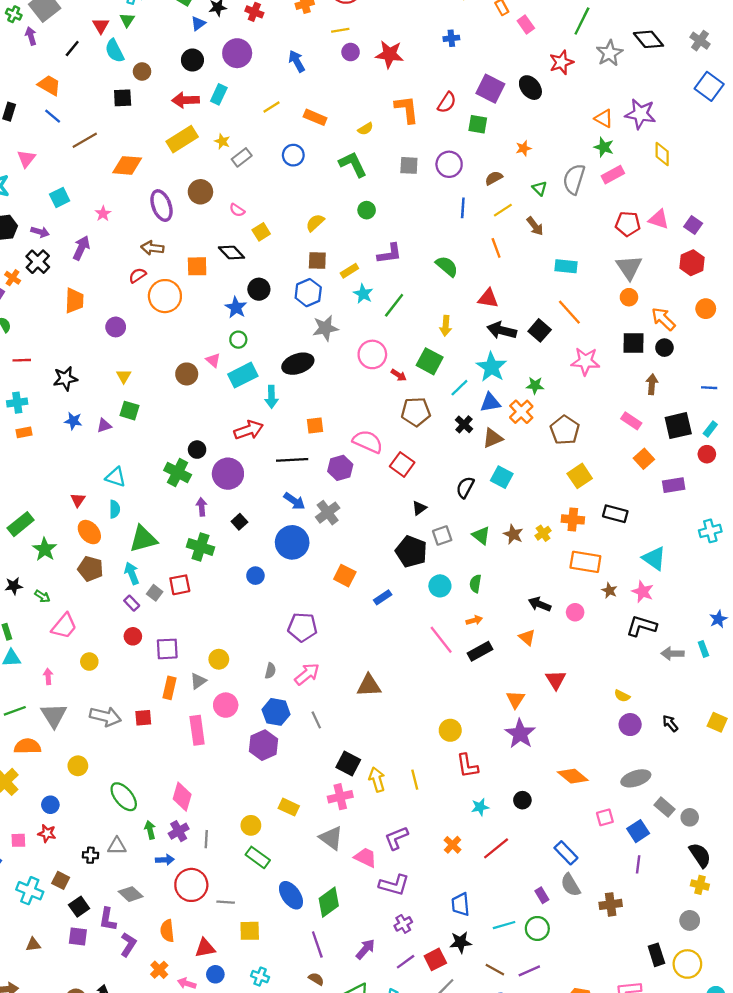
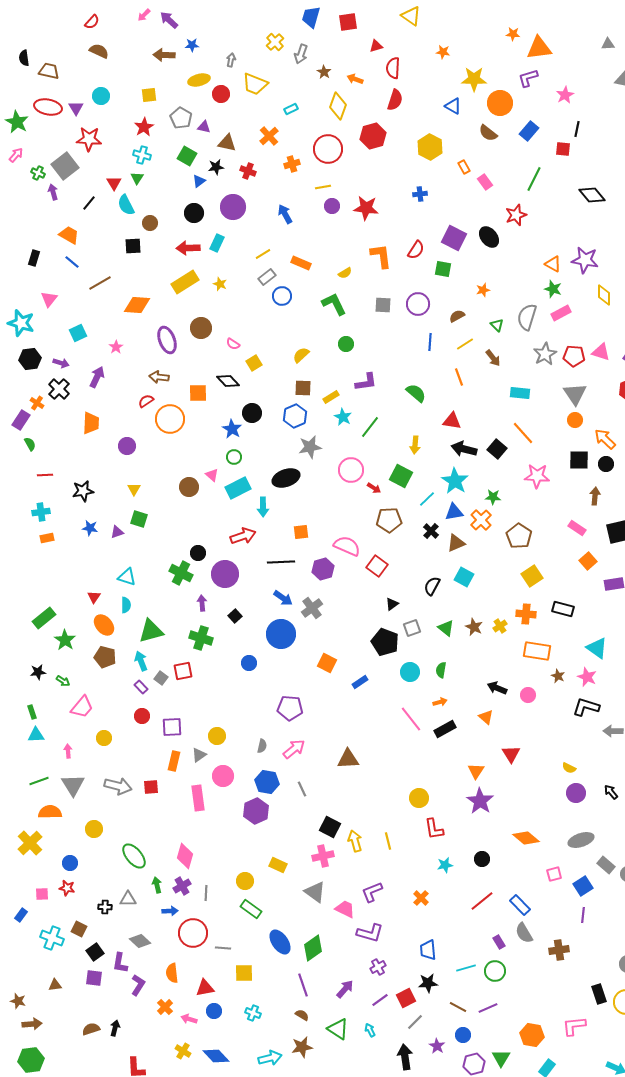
gray star: (609, 53) -> (545, 354), moved
gray rectangle: (242, 157) -> (267, 277), moved
red line: (496, 848) -> (482, 901), moved

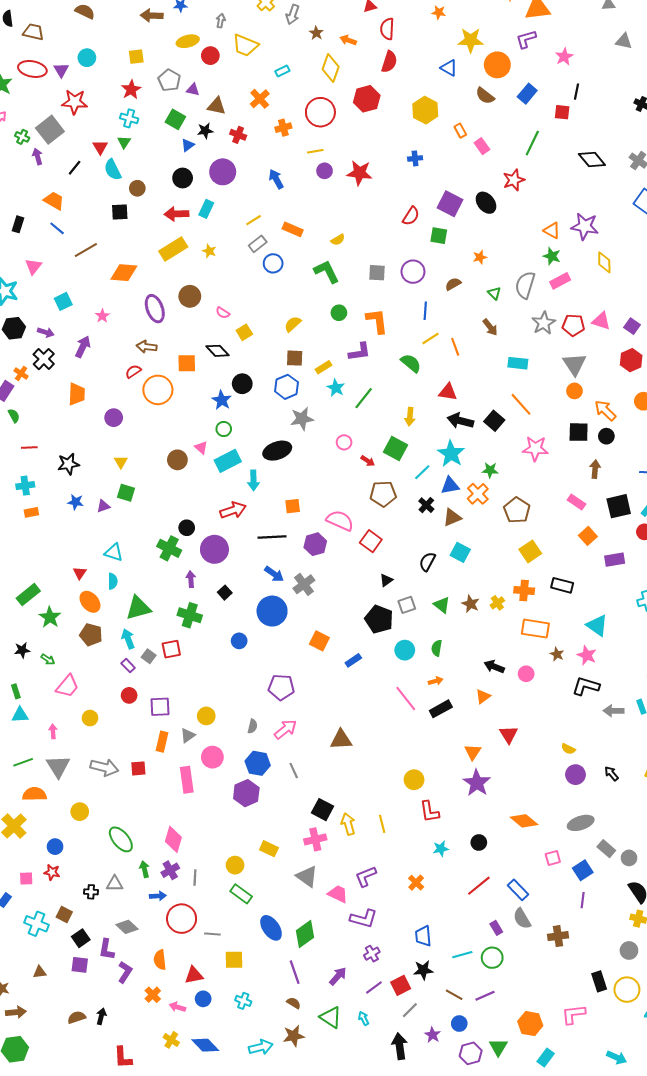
orange L-shape: (381, 256) -> (377, 321), moved
yellow line: (465, 344) -> (430, 338), moved
pink circle: (351, 470) -> (344, 442), size x0.6
orange triangle: (486, 717) -> (483, 696), turned 42

